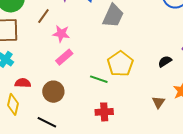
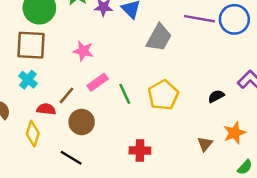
brown line: (43, 16) -> (67, 95), moved
pink star: (61, 34) -> (83, 51), moved
green line: (99, 79) -> (125, 94), moved, turned 42

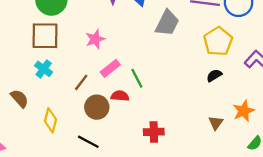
pink star: (83, 51) -> (95, 39), turned -30
yellow pentagon: (163, 95) -> (218, 41), moved
black semicircle: (216, 96) -> (214, 75), moved
red semicircle: (46, 109) -> (120, 96), moved

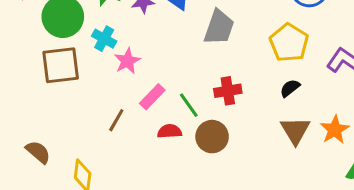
cyan cross: (44, 69) -> (104, 39), moved
brown circle: (97, 107) -> (212, 137), moved
brown triangle: (216, 123) -> (295, 130), moved, size x1.5
red cross: (154, 132) -> (228, 91), moved

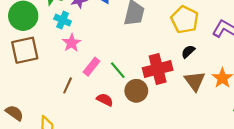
cyan cross: (104, 39) -> (63, 20), moved
red cross: (228, 91) -> (158, 69), moved, size x1.5
red semicircle: (170, 131) -> (105, 100), moved, turned 35

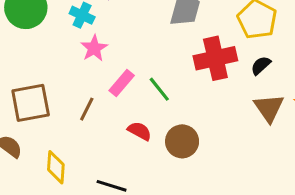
brown square: (25, 50) -> (31, 103), moved
red cross: (158, 69) -> (215, 58), moved
brown circle: (136, 91) -> (182, 141), moved

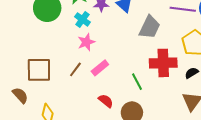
green line: (159, 89) -> (137, 82), moved
brown line: (87, 109) -> (75, 69), moved

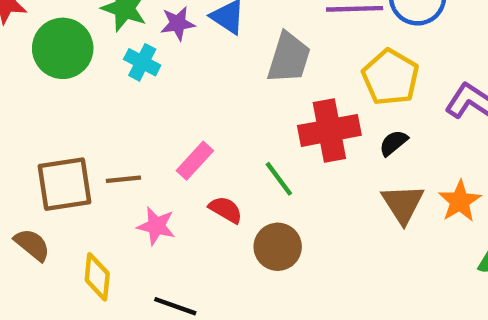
pink star: (86, 42) -> (156, 226), moved, turned -30
brown line: (75, 69) -> (123, 179), moved, turned 56
red semicircle: (106, 101) -> (226, 210), moved

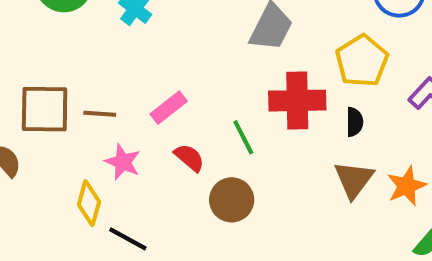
black semicircle: (393, 143) -> (354, 122), turned 120
yellow diamond: (97, 277) -> (89, 203), moved

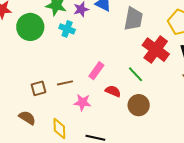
red cross: (297, 101) -> (156, 50), turned -36
brown square: (45, 109) -> (39, 88), size x0.6
yellow diamond: (89, 203) -> (59, 129), moved

